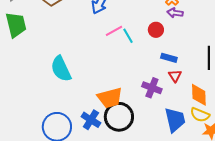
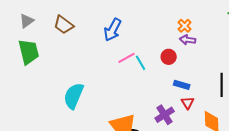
cyan semicircle: (61, 69) -> (74, 96), turned 48
purple cross: (152, 88) -> (165, 115), turned 36

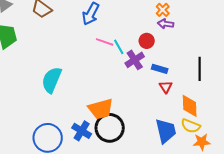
pink line: (127, 58) -> (105, 42), turned 48
purple cross: (165, 115) -> (135, 60), moved

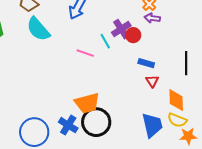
pink line: (105, 42) -> (85, 53), moved
purple cross: (135, 60) -> (121, 29), moved
cyan semicircle: (52, 80) -> (38, 29), moved, turned -64

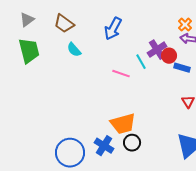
cyan semicircle: (38, 29) -> (74, 50), size x0.6
blue rectangle: (146, 63) -> (182, 68), moved
black circle: (96, 122) -> (132, 143), size x0.6

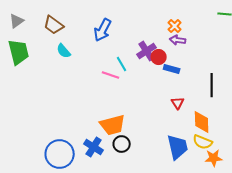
cyan line: (141, 62) -> (122, 64), moved

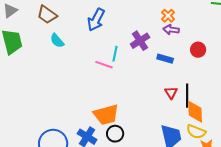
red circle: (159, 57) -> (198, 50), moved
cyan line: (122, 64) -> (115, 54), turned 42
black line: (212, 85) -> (187, 96), moved

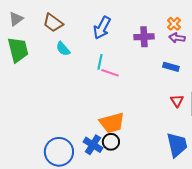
purple cross: (140, 41) -> (144, 37), moved, turned 30
cyan line: (115, 54) -> (100, 62), moved
black circle: (115, 134) -> (111, 142), moved

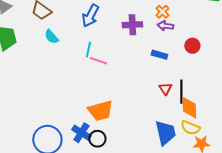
black circle: (111, 142) -> (97, 139), moved

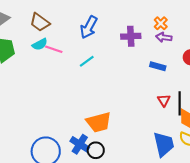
cyan semicircle: (51, 37) -> (40, 44), moved, turned -77
cyan line: (88, 50) -> (87, 61), turned 42
pink line: (98, 61) -> (54, 49), moved

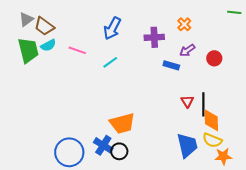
brown trapezoid: (40, 22) -> (44, 26), moved
purple arrow: (164, 37) -> (187, 50), moved, turned -42
cyan semicircle: (40, 44) -> (48, 45), moved
blue rectangle: (158, 66) -> (171, 65), moved

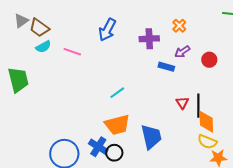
green trapezoid: (28, 50) -> (18, 80), moved
cyan line: (110, 62) -> (117, 93), moved
blue trapezoid: (187, 145) -> (151, 137), moved

